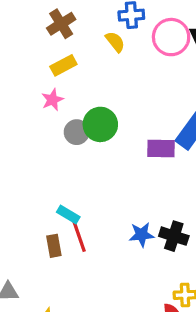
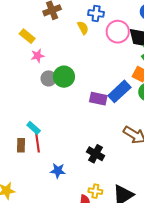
yellow rectangle: (63, 65) -> (27, 36), moved, turned 56
blue star: (142, 235) -> (58, 171), moved

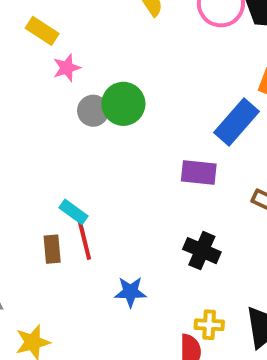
purple rectangle: (98, 99) -> (199, 173), moved

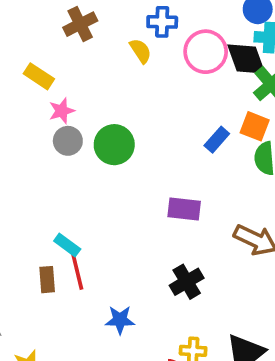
gray circle: (93, 111) -> (68, 141), moved
blue rectangle: (237, 122) -> (217, 140), moved, size x0.6
black cross: (202, 251) -> (187, 282), turned 36

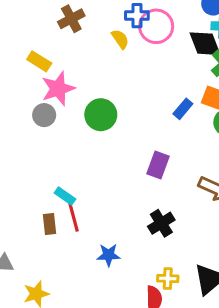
pink circle: (206, 52) -> (156, 26), moved
pink star: (62, 111) -> (58, 89), size x1.6
gray circle: (68, 141) -> (44, 115), moved
purple rectangle: (184, 209) -> (158, 165), turned -75

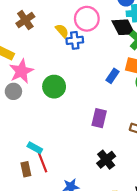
blue cross: (137, 16) -> (75, 40), moved

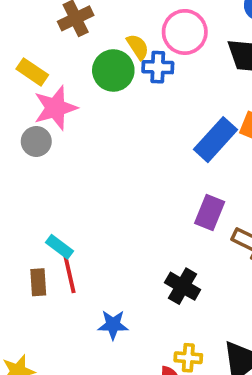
blue rectangle: (113, 76) -> (216, 140), size x1.6
green circle: (54, 87) -> (113, 71), moved
purple rectangle: (99, 118) -> (210, 212), moved
black cross: (106, 160) -> (183, 286), turned -30

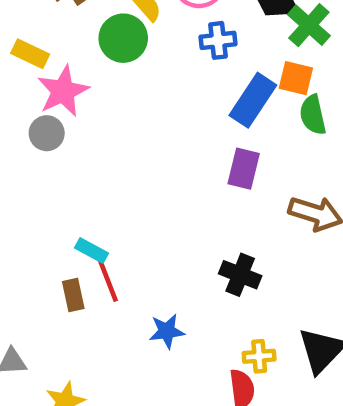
blue cross: (158, 67) -> (218, 40), moved
purple rectangle: (210, 212) -> (244, 169), moved

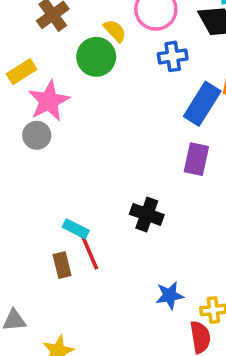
yellow rectangle: (30, 54) -> (22, 72), turned -56
black cross: (240, 275) -> (147, 214), moved
blue star: (167, 331) -> (170, 295), moved

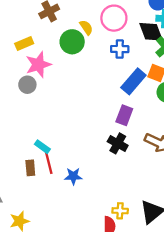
black cross: (147, 214) -> (118, 143), moved
blue star: (170, 295) -> (73, 176), moved

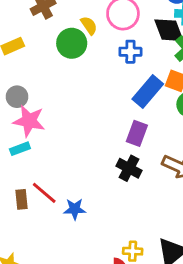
pink star: (38, 65) -> (29, 121), moved, turned 30
cyan rectangle: (42, 147) -> (20, 149), moved, turned -56
red line: (49, 163) -> (44, 193), turned -35

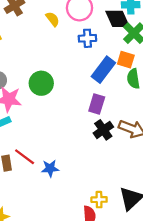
green circle: (72, 43) -> (41, 83), moved
black cross: (129, 168) -> (103, 130), moved, turned 30

